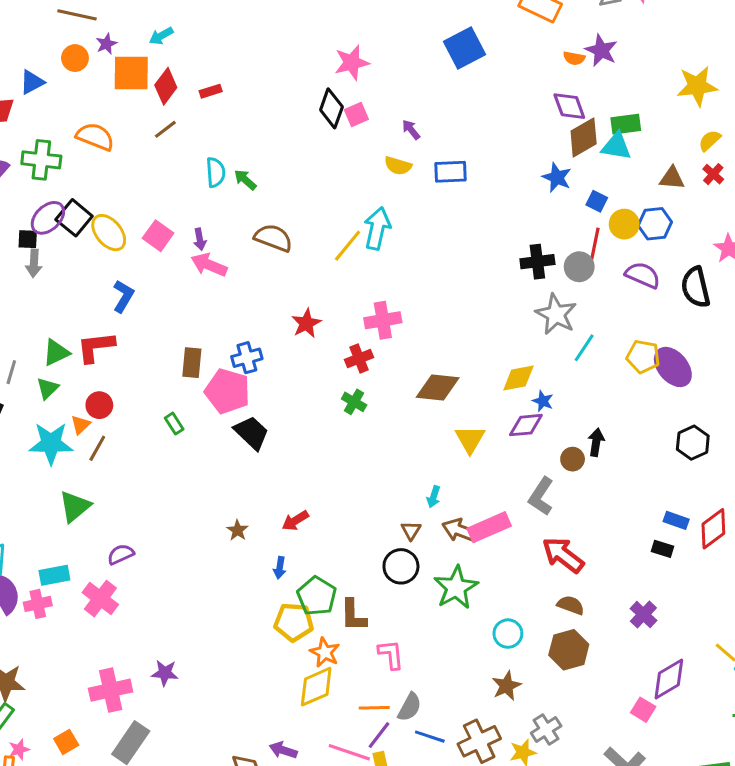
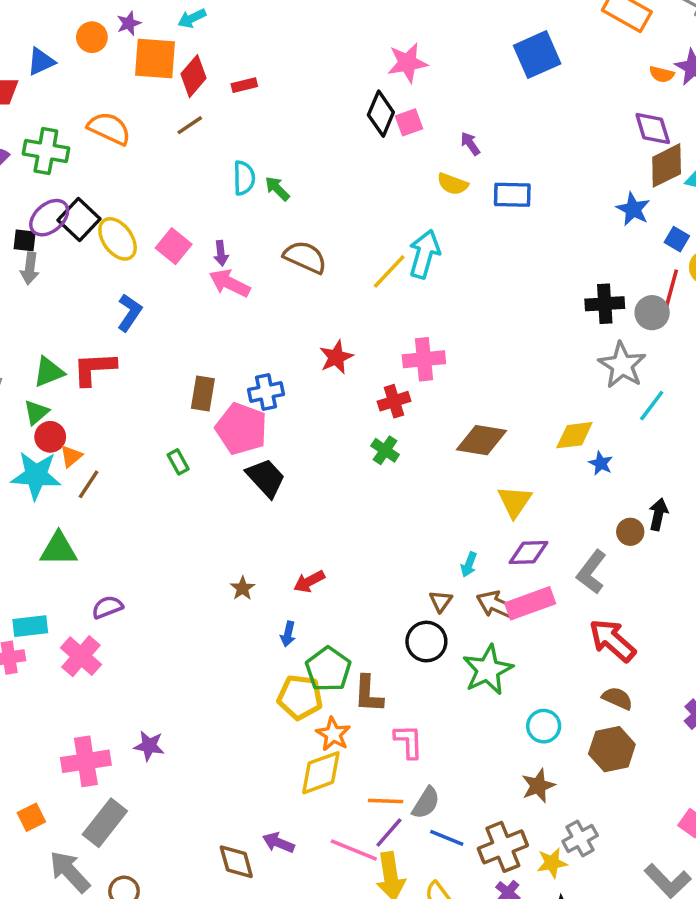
red circle: (99, 405) -> (50, 437), moved
purple diamond: (526, 425) -> (528, 552), moved
green triangle: (75, 506) -> (59, 549), turned 36

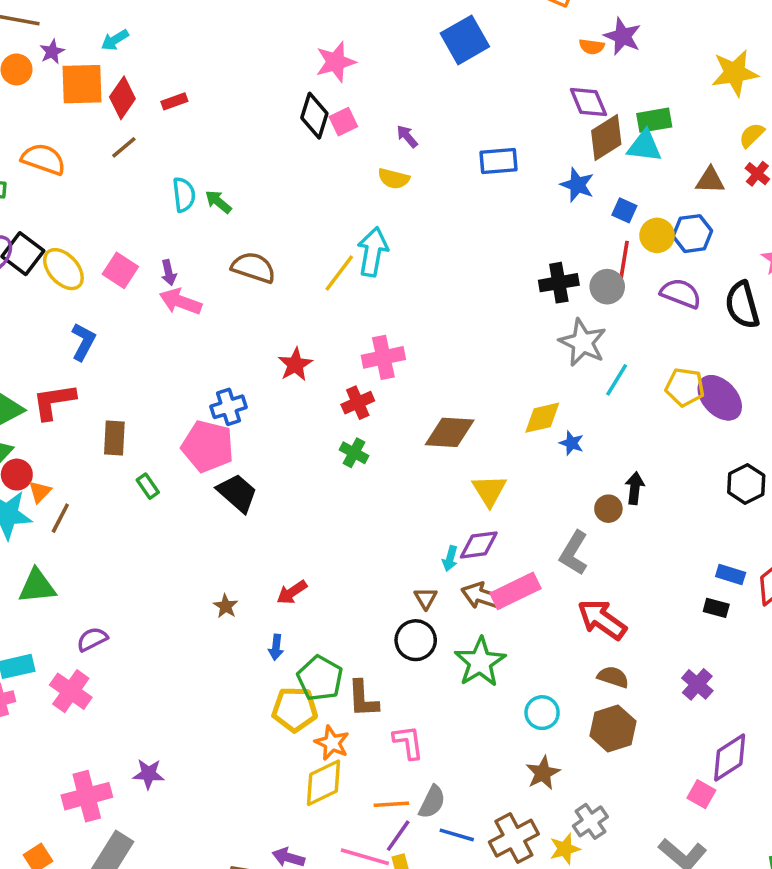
blue rectangle: (512, 195) -> (498, 161), moved
brown rectangle: (203, 394) -> (114, 438), moved
purple diamond: (528, 552) -> (479, 545), moved

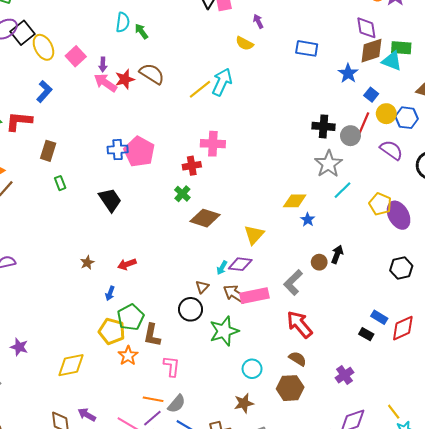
red star: (295, 365) -> (125, 79), moved
brown diamond: (450, 432) -> (205, 218), moved
pink pentagon: (208, 446) -> (139, 152), moved
yellow diamond: (324, 783) -> (71, 365), moved

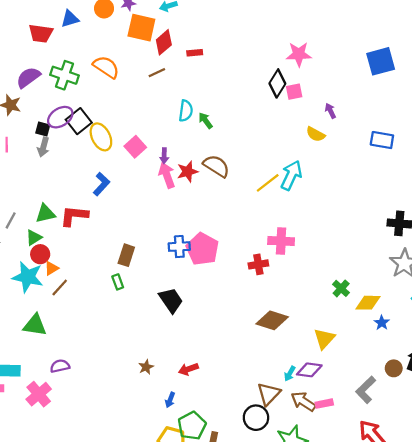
pink arrow: (105, 83) -> (167, 175), turned 35
brown rectangle: (48, 151) -> (126, 255), moved
green cross: (182, 194) -> (341, 288), moved
brown triangle: (202, 287) -> (269, 394), size x1.6
pink rectangle: (254, 296) -> (324, 404), size x0.6

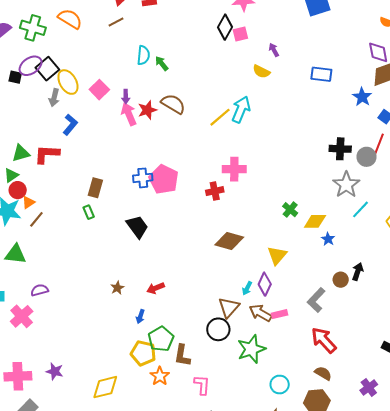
gray arrow: (43, 147) -> (54, 98), moved
purple diamond: (309, 370) -> (265, 284), turned -70

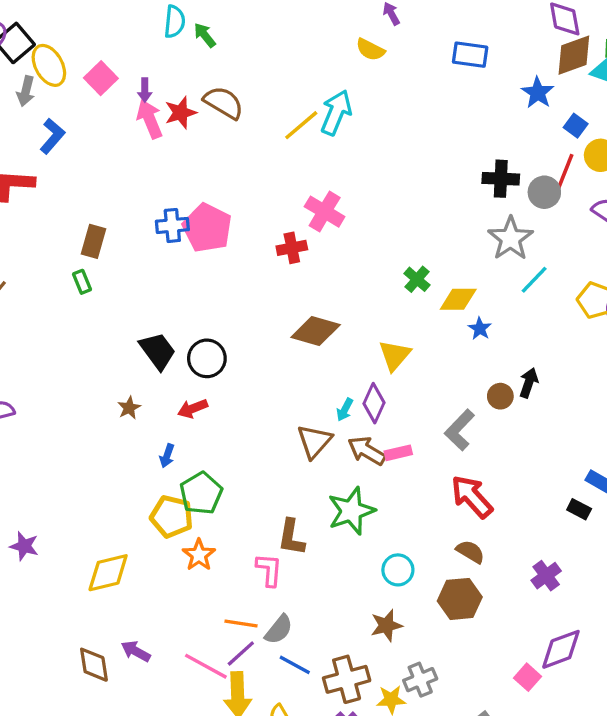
pink cross: (234, 169) -> (325, 212), turned 30
black trapezoid: (137, 227) -> (158, 351), moved
black circle: (218, 329) -> (207, 358), moved
brown L-shape: (182, 355) -> (291, 537), moved

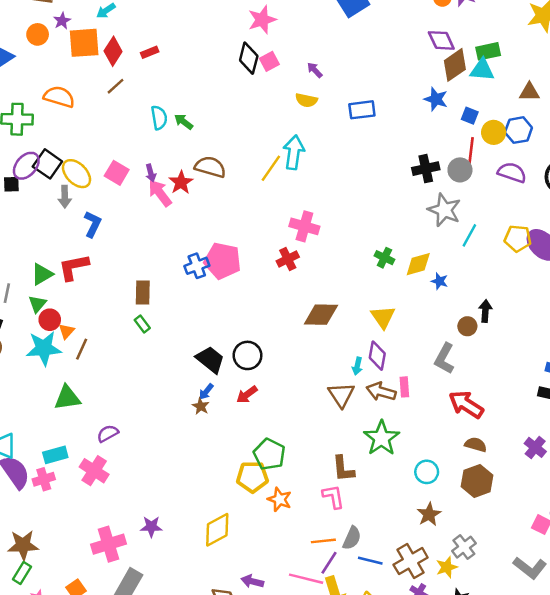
blue rectangle: (470, 55) -> (362, 110), moved
pink rectangle: (398, 453) -> (404, 387), turned -66
blue arrow: (167, 456) -> (206, 392), moved, turned 35

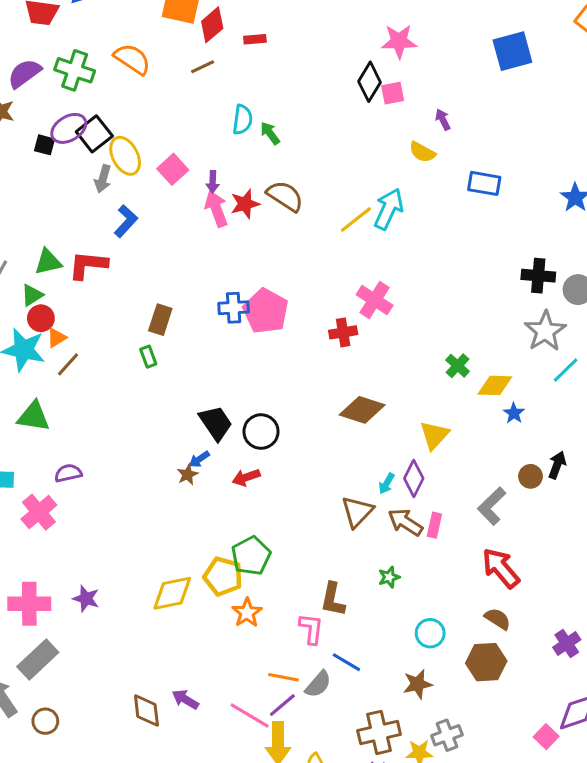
green star: (382, 438) -> (389, 577), size x0.5
yellow diamond: (217, 530) -> (172, 593), moved
blue line: (370, 561) -> (346, 662), moved

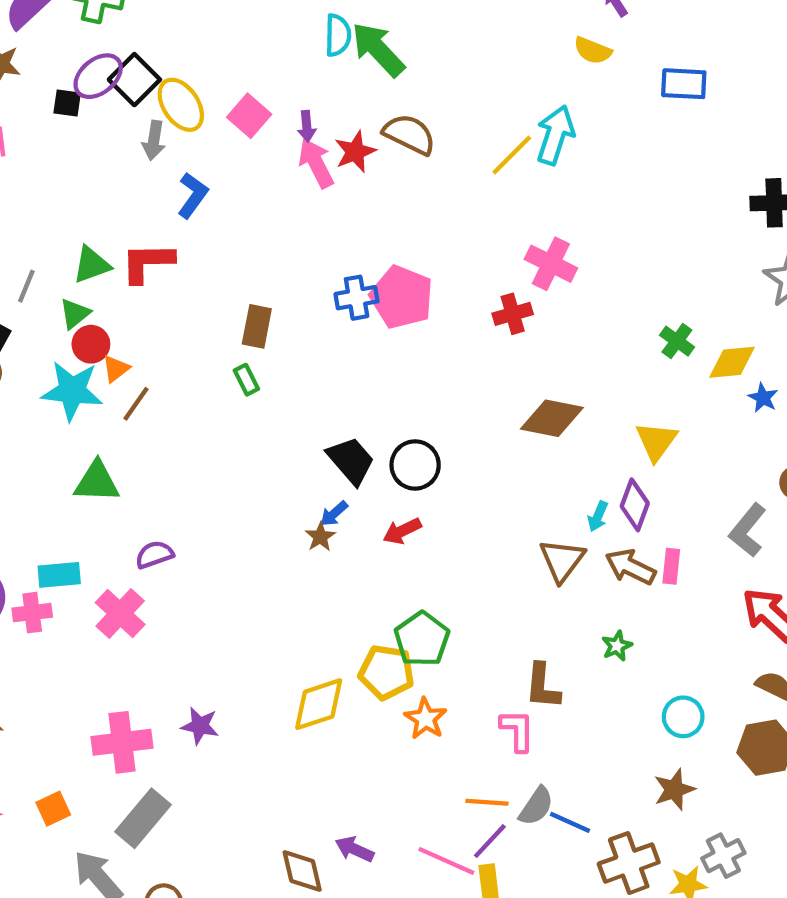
green arrow: (270, 133) -> (378, 49), size x1.8
blue line: (346, 662) -> (570, 822), moved

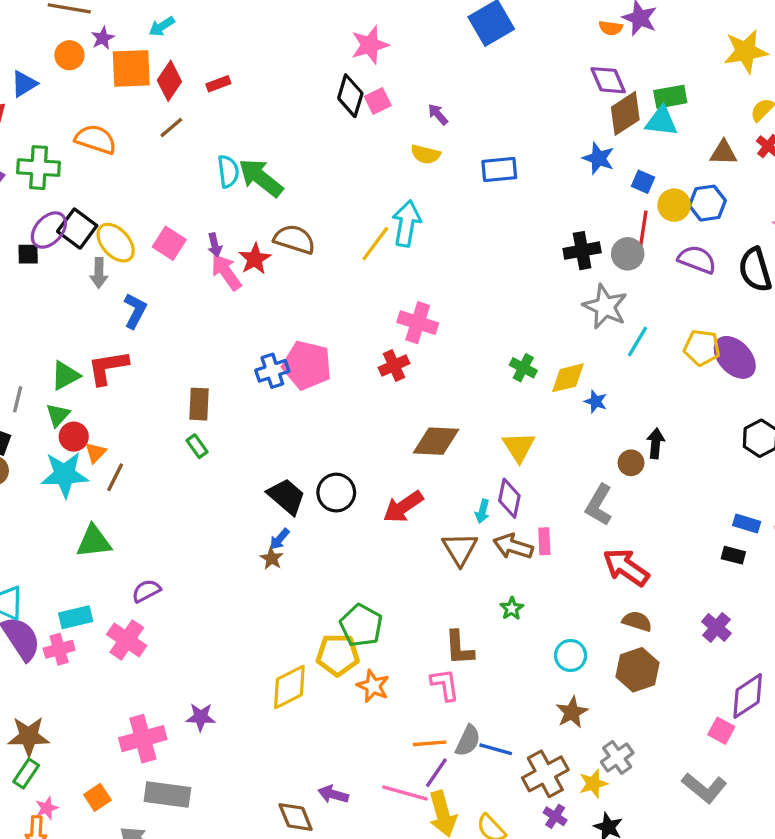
red arrow: (402, 531) -> (403, 507), moved, size x1.4
gray rectangle: (143, 818) -> (167, 795), turned 66

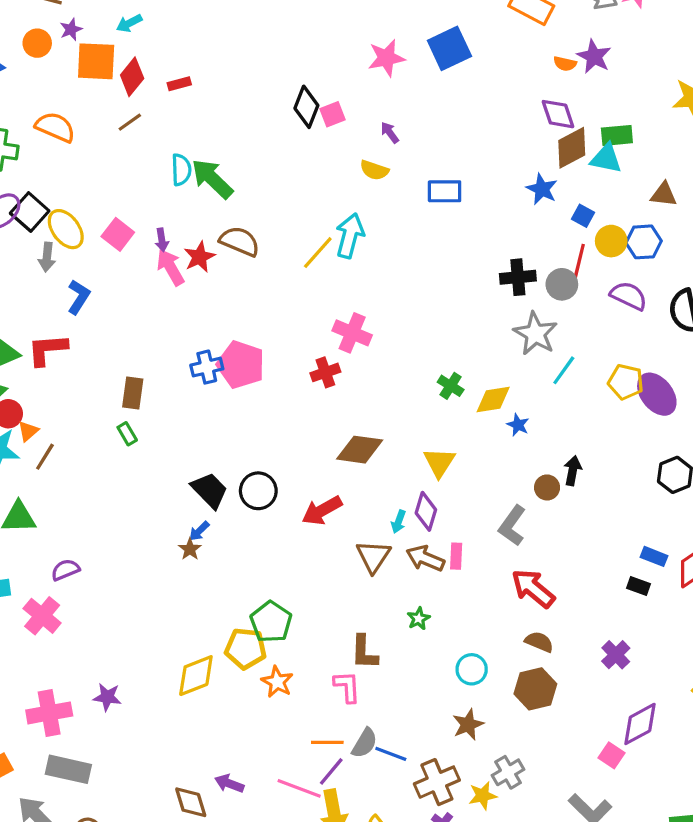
pink star: (370, 45) -> (386, 58), moved

